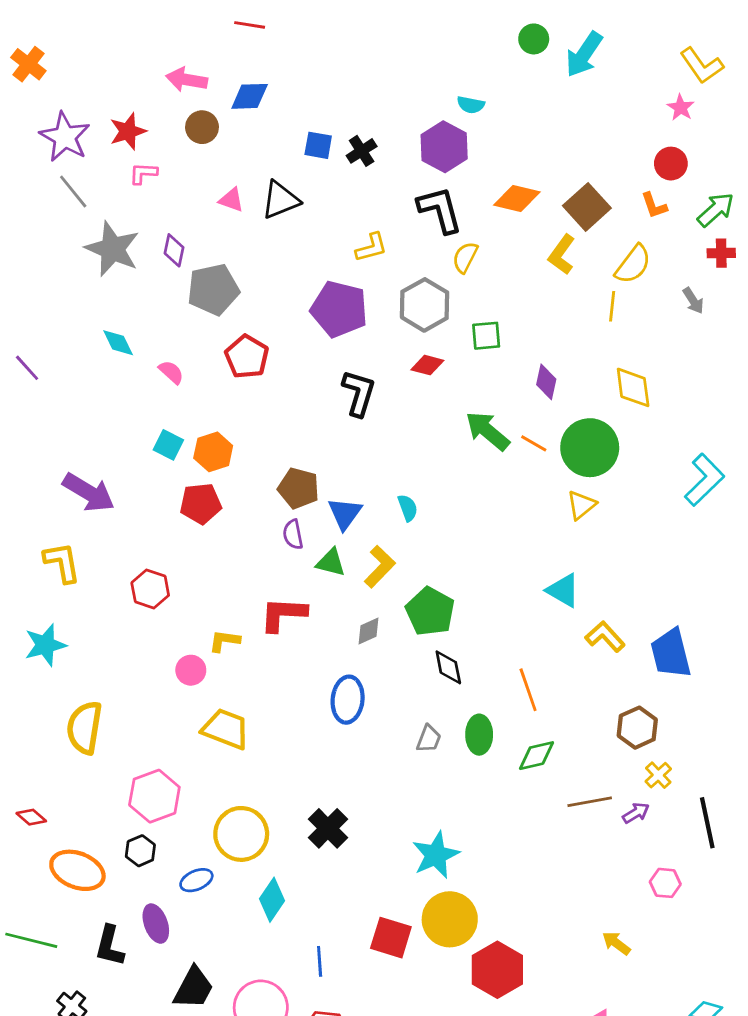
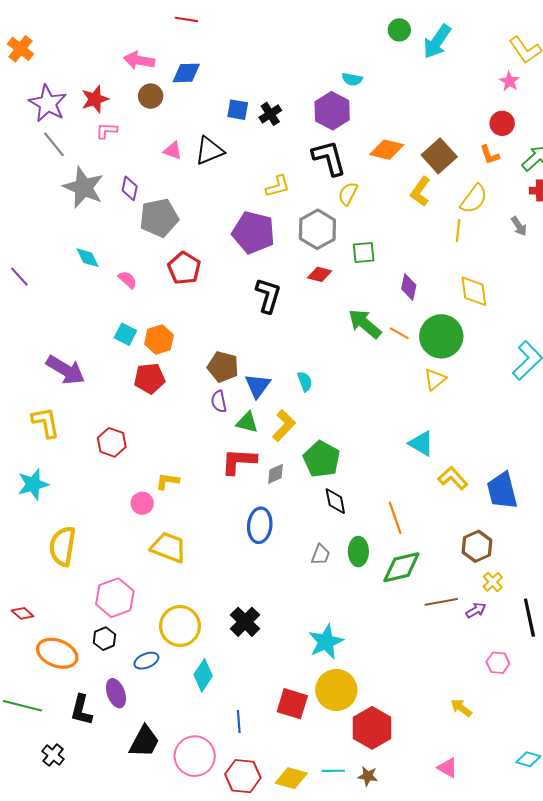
red L-shape: (283, 614) -> (239, 461), moved
green diamond: (537, 756) -> (401, 567), size x1.4

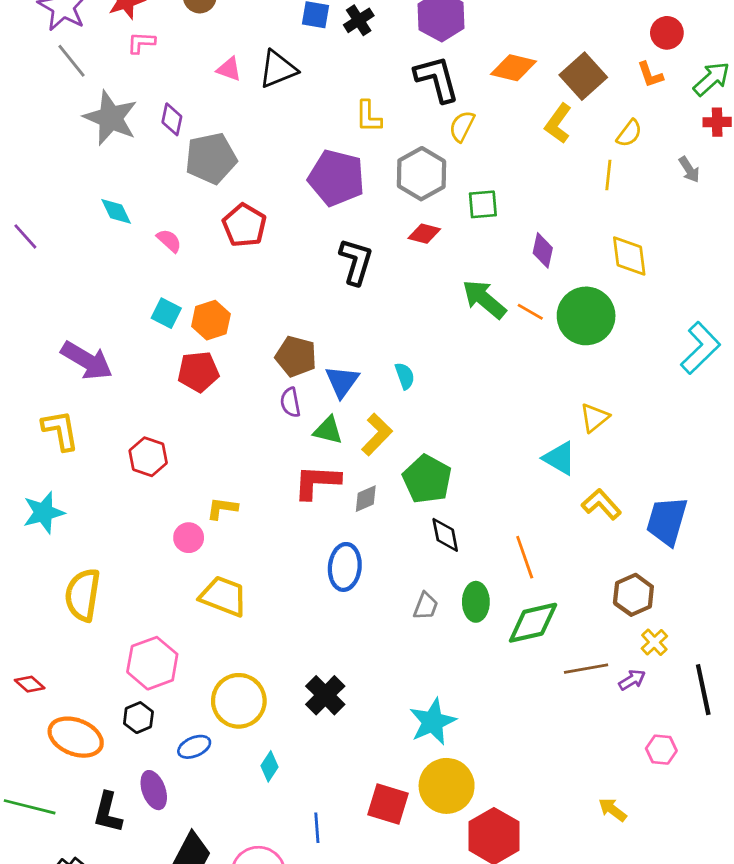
yellow L-shape: (278, 186) -> (368, 117), turned 105
yellow semicircle: (474, 199) -> (629, 133), size x0.7
yellow triangle: (435, 379) -> (594, 418), moved
blue trapezoid: (502, 491) -> (667, 521), turned 30
cyan diamond: (203, 675) -> (269, 766), size x0.7

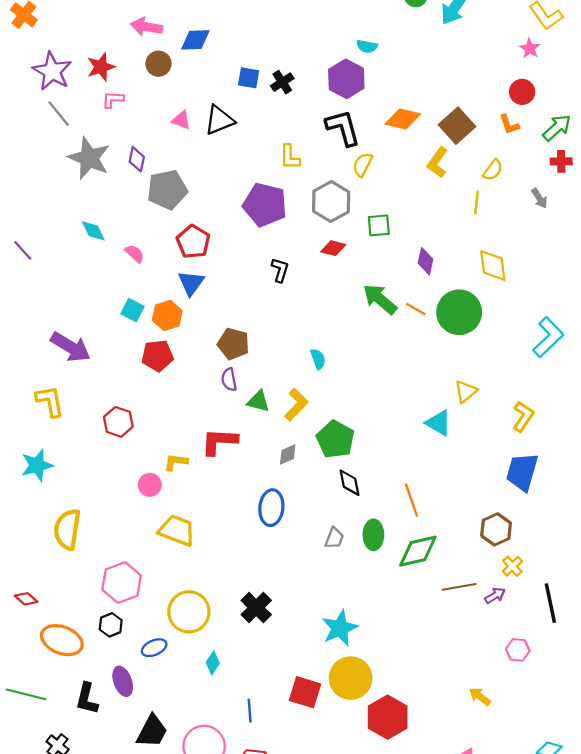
black L-shape: (356, 262) -> (280, 270), size x0.7
blue triangle: (342, 381) -> (191, 283), moved
red L-shape: (317, 482) -> (219, 441), moved
yellow L-shape: (601, 504) -> (523, 416), moved, turned 76

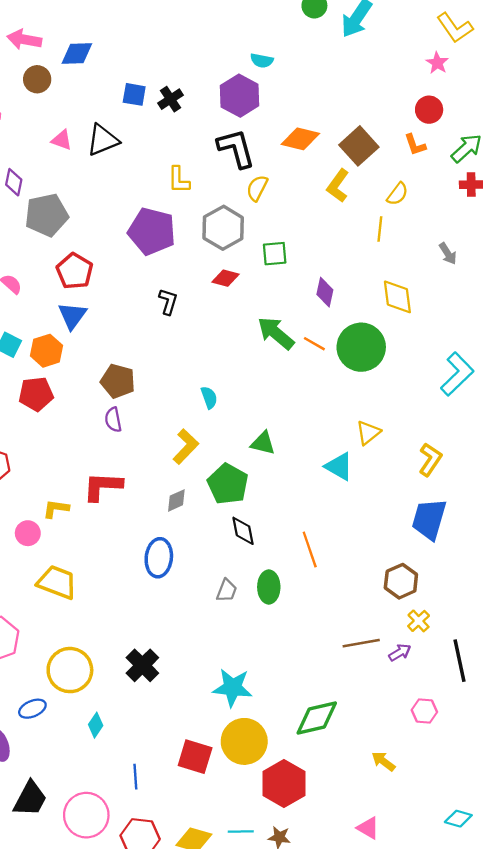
gray arrow: (539, 198) -> (448, 254), moved
green triangle: (258, 401) -> (263, 443), moved
green diamond: (418, 551) -> (317, 718), moved
cyan star: (340, 628) -> (233, 688), turned 30

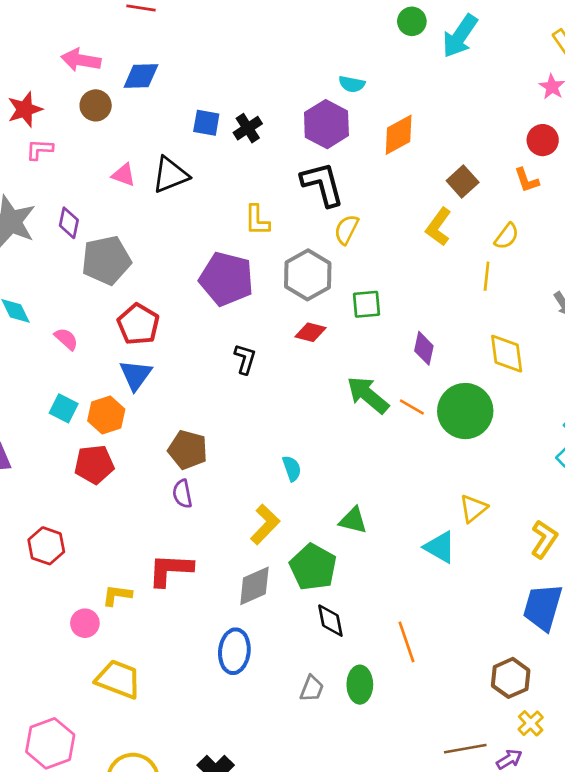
orange diamond: (300, 139) -> (399, 135), moved, turned -42
brown square: (359, 146) -> (463, 181), size x0.7
gray diamond: (176, 500) -> (254, 586), size x1.5

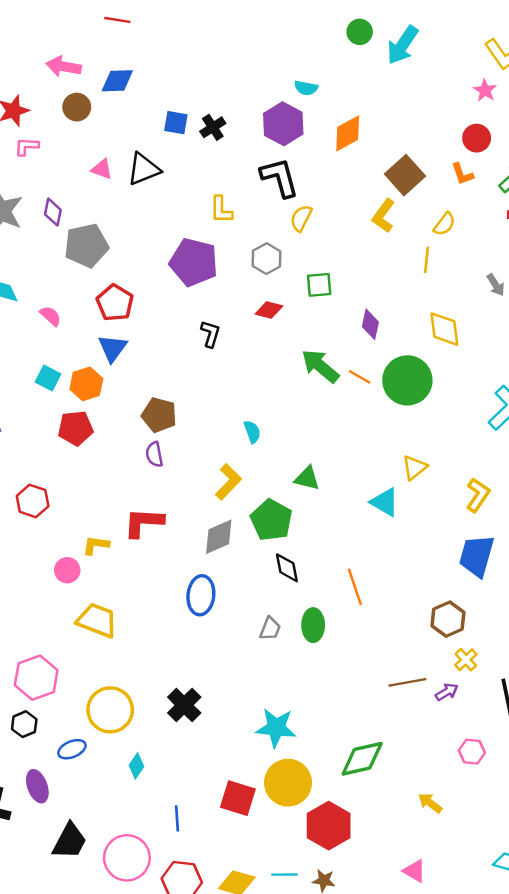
brown square: (463, 181) -> (405, 175), size x1.4
gray hexagon: (308, 275) -> (267, 259), size x0.7

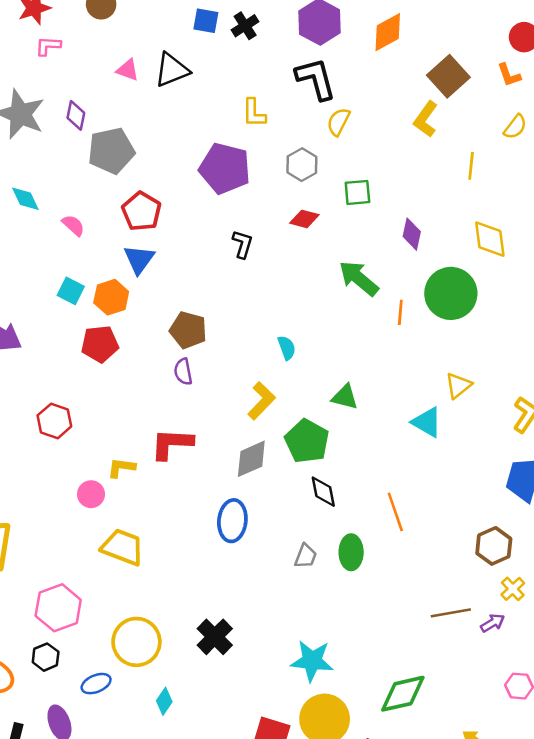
yellow semicircle: (444, 224) -> (515, 127), moved
orange line: (360, 377) -> (400, 312), moved, turned 65

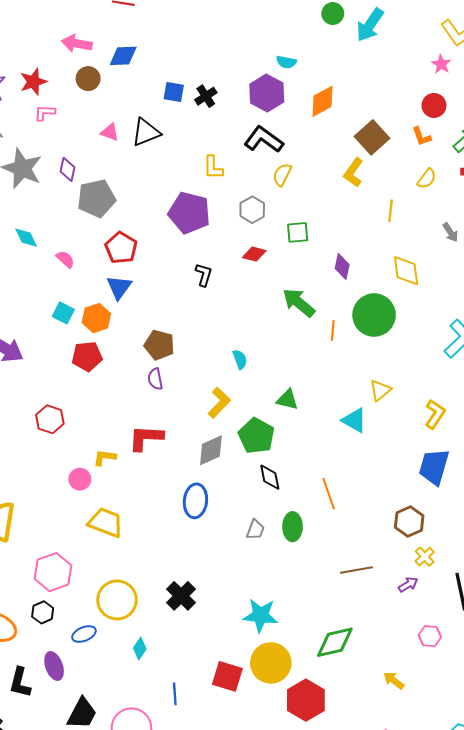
black L-shape: (316, 79) -> (264, 140), turned -39
brown line: (451, 613) -> (357, 570), moved

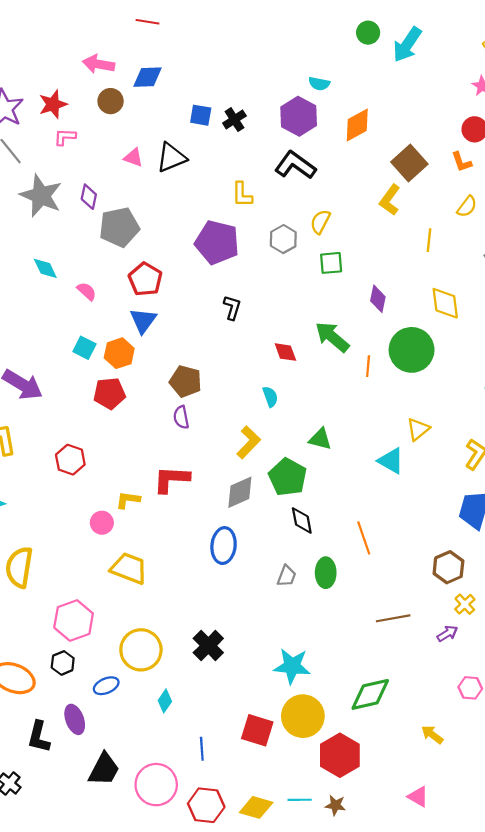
yellow semicircle: (282, 175) -> (320, 222), moved
red diamond: (254, 254) -> (285, 352), moved, turned 55

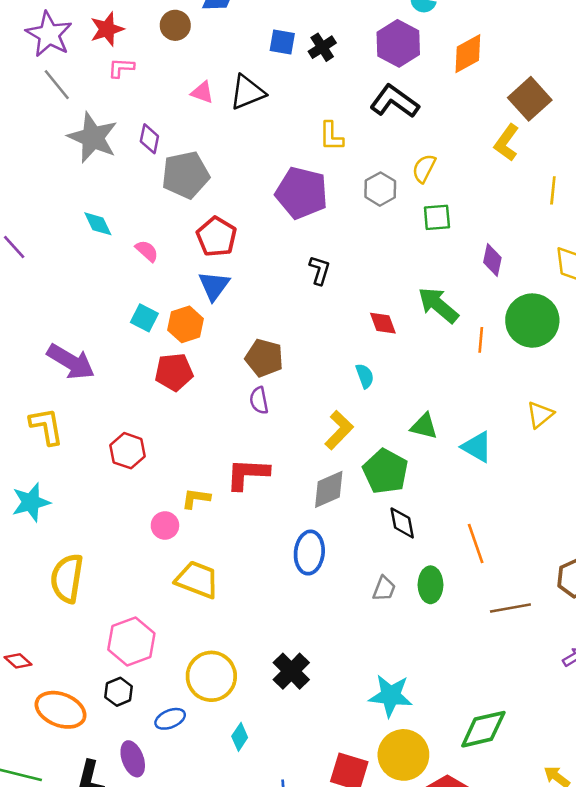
cyan triangle: (391, 461) -> (477, 447), moved
brown line: (393, 618) -> (510, 608), moved

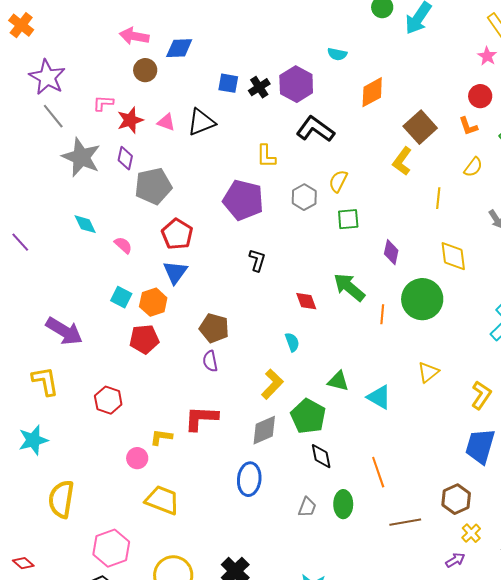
red star: (107, 29) -> (130, 120), moved
purple hexagon: (398, 43) -> (296, 84), moved

